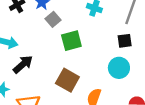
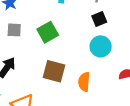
gray square: (53, 19) -> (14, 30), moved, turned -32

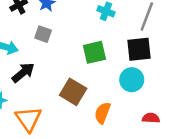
black square: (99, 19) -> (139, 49), size x1.5
green square: (48, 32) -> (94, 52), moved

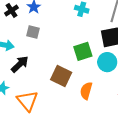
green square: (94, 52) -> (83, 51), moved

